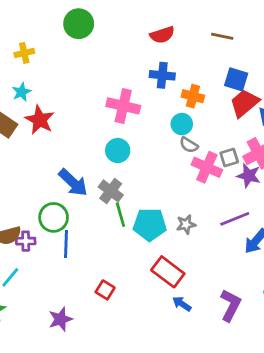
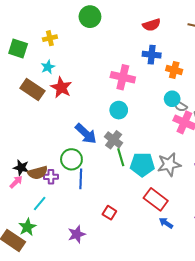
cyan circle: (182, 124) -> (172, 99), moved
gray semicircle: (189, 145) -> (180, 106), moved
gray star: (186, 224) -> (169, 164), size x1.6

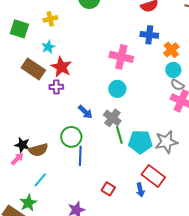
orange cross: (174, 70) -> (171, 50), turned 35
cyan circle: (172, 99) -> (173, 70), moved
blue arrow: (86, 134) -> (85, 112), size x0.7
purple cross: (51, 177) -> (56, 87), moved
blue arrow: (166, 223) -> (140, 190), moved, turned -136

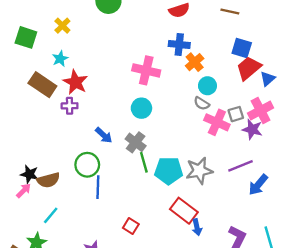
yellow cross: (50, 19) -> (62, 26), turned -32
orange cross: (171, 50) -> (195, 62), moved
gray semicircle: (177, 85) -> (202, 103), moved
blue arrow: (140, 190) -> (197, 227), moved

